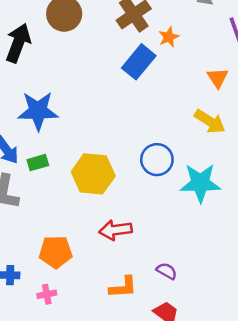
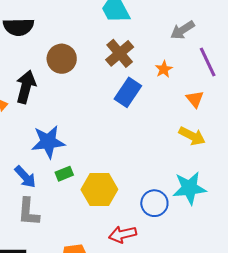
orange star: (169, 37) -> (164, 69), moved
blue circle: (157, 160) -> (154, 203), moved
green rectangle: (38, 163) -> (64, 174), moved

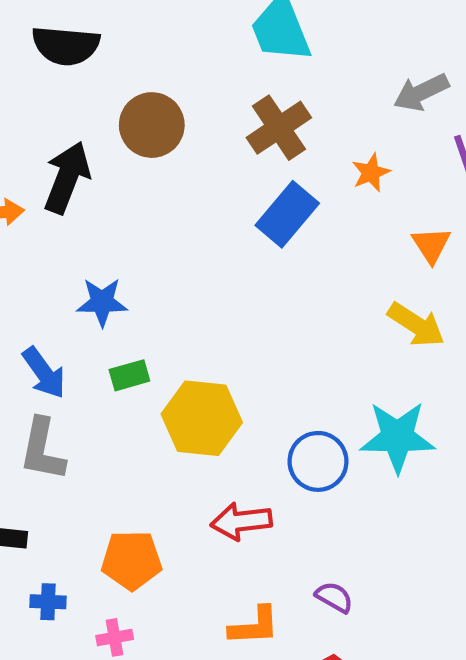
blue star: (48, 142) -> (102, 302), size x0.7

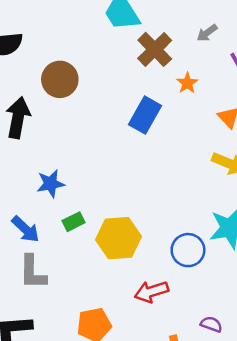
gray arrow: (421, 92) -> (207, 33), size x0.7
brown cross: (279, 128) -> (155, 49), moved

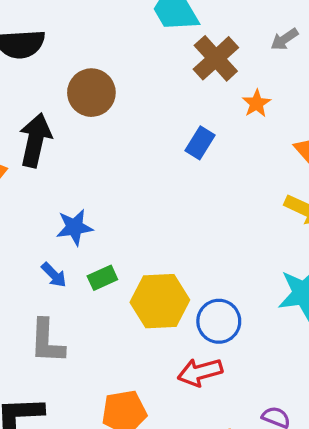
blue rectangle: (145, 115) -> (200, 143), size x0.7
blue arrow: (25, 229) -> (54, 275), moved, size x0.7
blue circle: (188, 250) -> (219, 321), moved

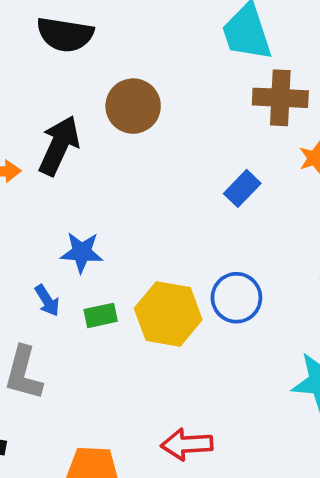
brown cross: (216, 58) -> (280, 98), turned 33
yellow hexagon: (160, 301) -> (168, 314), moved
blue circle: (219, 321) -> (236, 298), moved

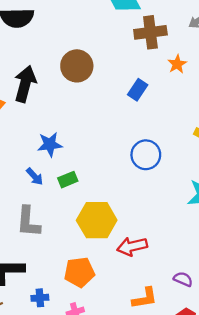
brown circle: (133, 106) -> (77, 66), moved
yellow hexagon: (168, 314) -> (97, 220), moved

